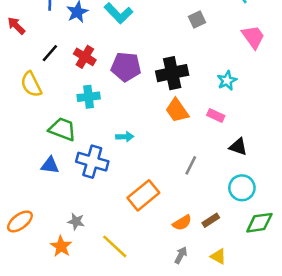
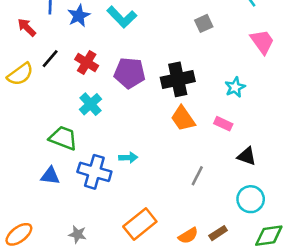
red arrow: (16, 26) -> (27, 27), moved
yellow semicircle: (31, 84) -> (20, 74), moved, turned -100
cyan cross: (89, 97) -> (91, 104), turned -35
cyan arrow: (125, 137) -> (128, 158), moved
orange rectangle: (143, 195) -> (140, 224), moved

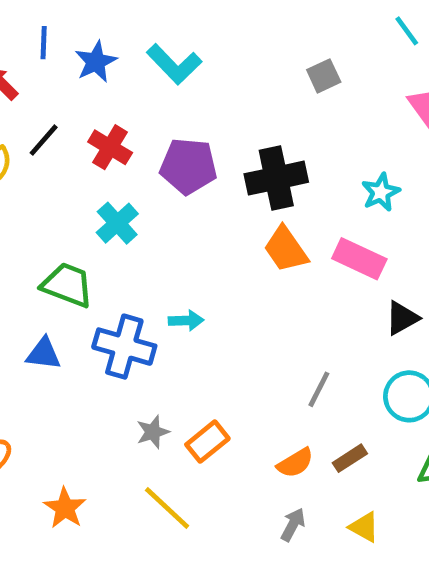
pink rectangle: (223, 124) -> (359, 259), size x1.5
black triangle: (247, 156) -> (402, 318), turned -48
gray line: (197, 176) -> (319, 389), moved
orange rectangle: (140, 224) -> (207, 442), size x0.7
gray star: (77, 234) -> (153, 432), moved, turned -30

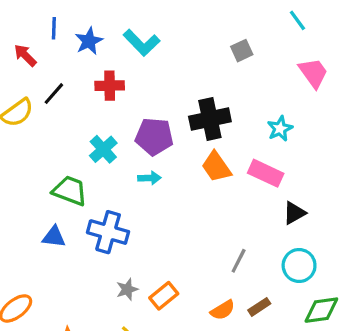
red cross: (110, 147) -> (110, 86), moved, turned -32
purple pentagon: (188, 166) -> (154, 137), moved
cyan arrow: (186, 320) -> (149, 178), moved

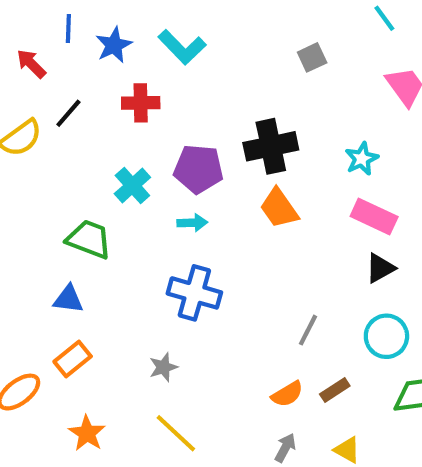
pink rectangle: (266, 173) -> (374, 216), moved
blue cross: (108, 232) -> (194, 293), moved
orange rectangle: (164, 296) -> (73, 359), moved

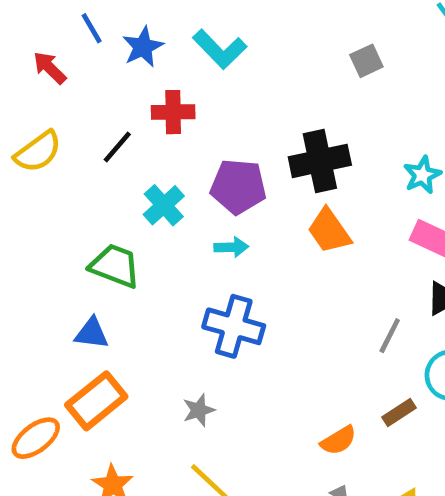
blue line: (68, 29) -> (92, 28), turned -32
black line: (68, 113) -> (117, 147), moved
gray line: (308, 330) -> (390, 336), moved
orange rectangle: (73, 359) -> (96, 401), size x1.4
brown rectangle: (335, 390) -> (399, 412), moved

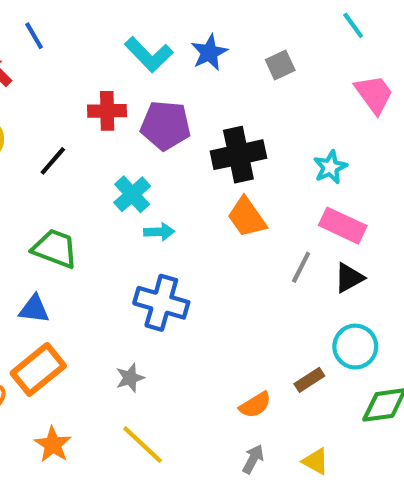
blue star: (143, 47) -> (209, 52), moved
black line: (117, 147) -> (53, 161), moved
purple pentagon: (238, 187) -> (165, 125), moved
cyan cross: (164, 205) -> (132, 194), moved
gray line: (390, 336) -> (301, 267), moved

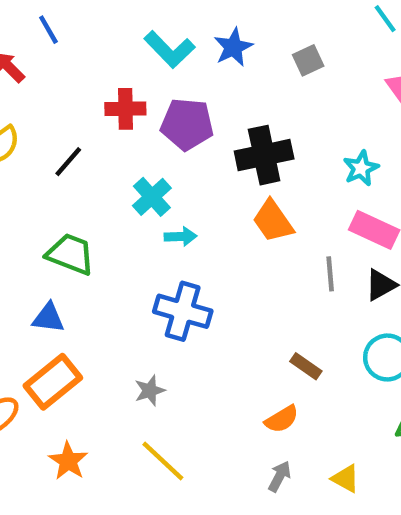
gray line: (301, 267) -> (330, 274), turned -32
brown rectangle: (309, 380) -> (306, 366), moved, turned 68

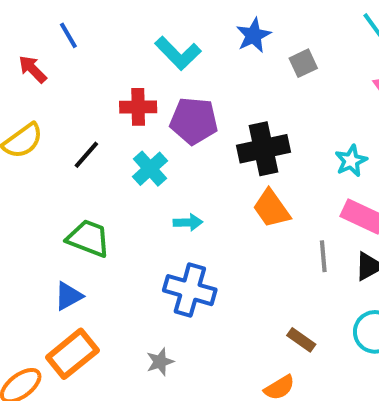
blue star: (233, 47) -> (254, 35), moved
cyan cross: (152, 197) -> (150, 169), moved
blue triangle: (48, 318) -> (68, 296), turned -36

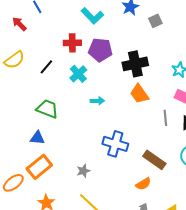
blue cross: (190, 290) -> (115, 144), moved
blue triangle: (68, 296) -> (37, 138), turned 35
brown rectangle: (301, 340) -> (154, 160), size x1.6

